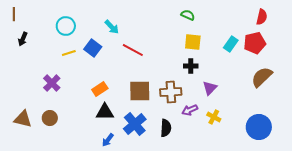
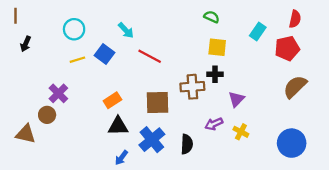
cyan rectangle: (231, 44) -> (258, 31), moved
brown cross: (171, 92) -> (192, 87), moved
brown circle: (50, 118) -> (47, 115), moved

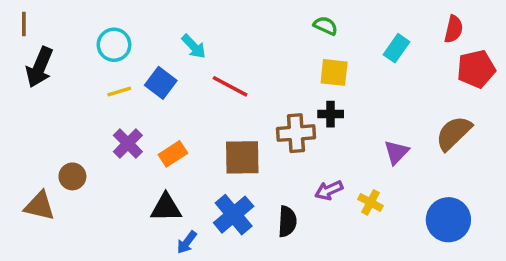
black arrow: (26, 44) -> (39, 67), size x1.6
red pentagon: (287, 48) -> (476, 69), moved
purple cross: (58, 93) -> (128, 143), moved
purple triangle: (236, 99) -> (396, 152), moved
black triangle: (118, 126) -> (166, 208), moved

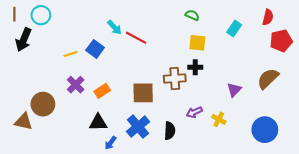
cyan circle: (114, 45) -> (41, 15), moved
red line: (230, 86) -> (136, 38), moved
brown circle: (72, 176) -> (43, 104), size x1.5

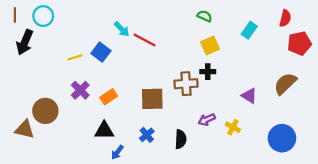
yellow square: (197, 43) -> (210, 45), turned -30
purple triangle: (234, 90) -> (249, 96), turned -42
blue cross: (138, 127) -> (147, 135), size x0.6

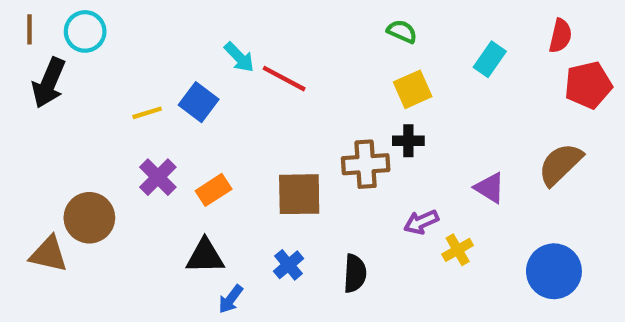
purple arrow: (207, 120) -> (421, 222), moved
yellow cross: (233, 127) -> (458, 250), turned 32

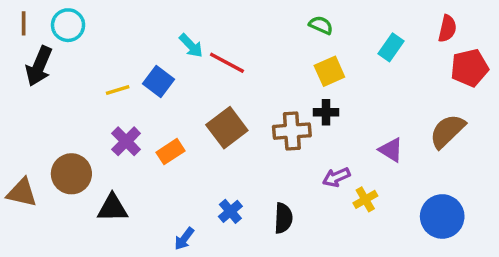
brown square: (299, 194) -> (227, 128), moved, turned -36
brown triangle: (49, 254) -> (22, 193), moved
black triangle: (205, 256) -> (112, 208), moved

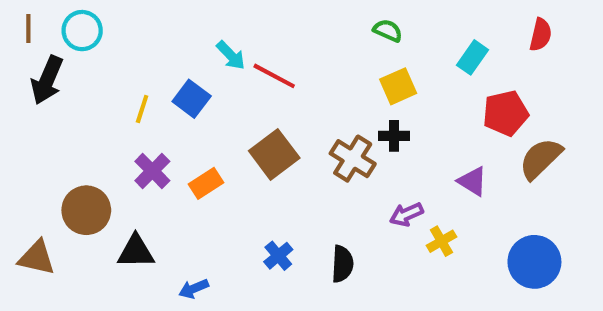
red pentagon: (470, 68) -> (506, 113), moved
yellow line: (118, 90) -> (142, 109), turned -55
brown cross: (292, 131) -> (353, 159), turned 36
brown triangle: (22, 193) -> (37, 258), moved
blue arrow: (184, 239) -> (194, 289), moved, turned 30

